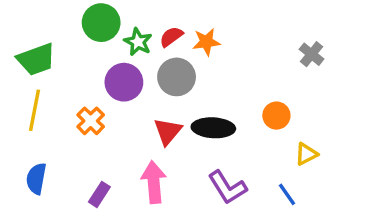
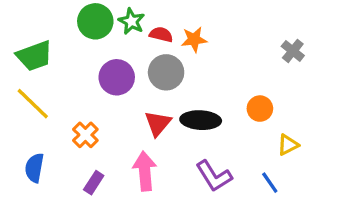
red semicircle: (171, 37) -> (161, 34), turned 50
green star: (138, 42) -> (132, 21), moved
yellow line: (35, 110) -> (33, 104), turned -57
orange cross: (91, 121) -> (85, 135), moved

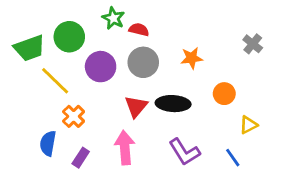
green circle: (95, 21) -> (69, 37), moved
orange star: (194, 39) -> (192, 58), moved
yellow line: (33, 104) -> (55, 81), moved
blue semicircle: (34, 168) -> (48, 143), moved

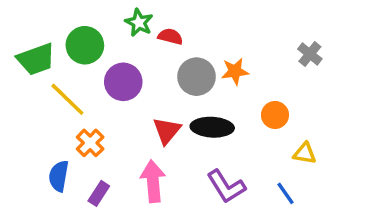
gray circle: (143, 62) -> (196, 77), moved
yellow triangle: (248, 125) -> (305, 153), turned 36

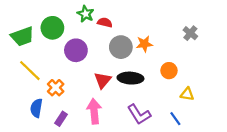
yellow line: (67, 99) -> (30, 71), moved

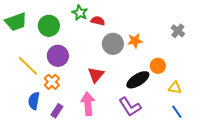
green trapezoid: (22, 36) -> (16, 22), moved
purple circle: (76, 50) -> (58, 56), moved
black ellipse: (130, 78) -> (138, 80), moved, turned -35
blue line: (175, 119) -> (177, 112), moved

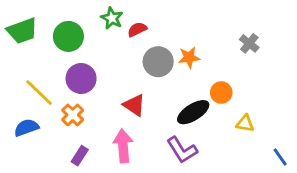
red semicircle: (98, 21) -> (137, 29), turned -40
red triangle: (96, 75) -> (134, 105), turned -36
blue semicircle: (34, 101) -> (26, 128), moved, turned 60
blue line: (177, 112) -> (280, 157), moved

